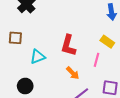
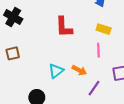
red L-shape: (68, 45) -> (64, 27), moved
cyan triangle: (38, 57) -> (56, 71), moved

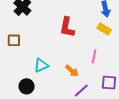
yellow rectangle: (104, 29) -> (104, 29), moved
cyan triangle: (56, 71) -> (41, 65), moved

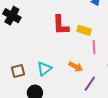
yellow rectangle: (104, 29) -> (84, 30), moved
brown square: (14, 40) -> (18, 71), moved

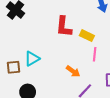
cyan triangle: (44, 69) -> (32, 59), moved

